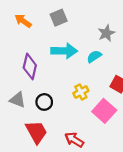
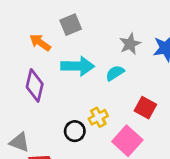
orange arrow: (23, 21) -> (40, 43), moved
gray triangle: (18, 100) -> (19, 142), moved
black circle: (44, 102) -> (75, 131), moved

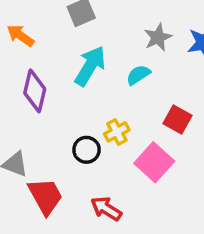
orange arrow: (40, 43) -> (20, 36), moved
cyan arrow: (78, 66) -> (90, 66), turned -60

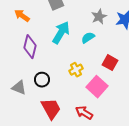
black circle: (87, 150) -> (42, 80), moved
red trapezoid: (45, 196) -> (51, 109), moved
red arrow: (106, 209) -> (84, 113), moved

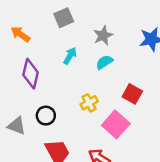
gray star: (99, 17) -> (103, 35), moved
cyan arrow: (61, 33) -> (70, 56), size x0.6

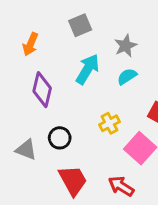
orange arrow: (20, 34) -> (30, 44), turned -102
cyan arrow: (70, 56) -> (87, 69), size x1.5

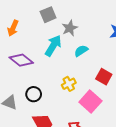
gray star: (126, 46) -> (70, 28), moved
purple diamond: (42, 90) -> (21, 60), turned -65

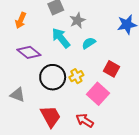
cyan arrow: (53, 46) -> (61, 38), turned -70
black circle: (34, 94) -> (53, 77), moved, size x1.6

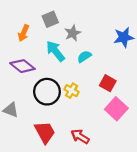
orange arrow: (21, 20) -> (24, 33), moved
yellow cross: (76, 76) -> (72, 91), turned -32
pink square: (98, 94) -> (116, 109), moved

